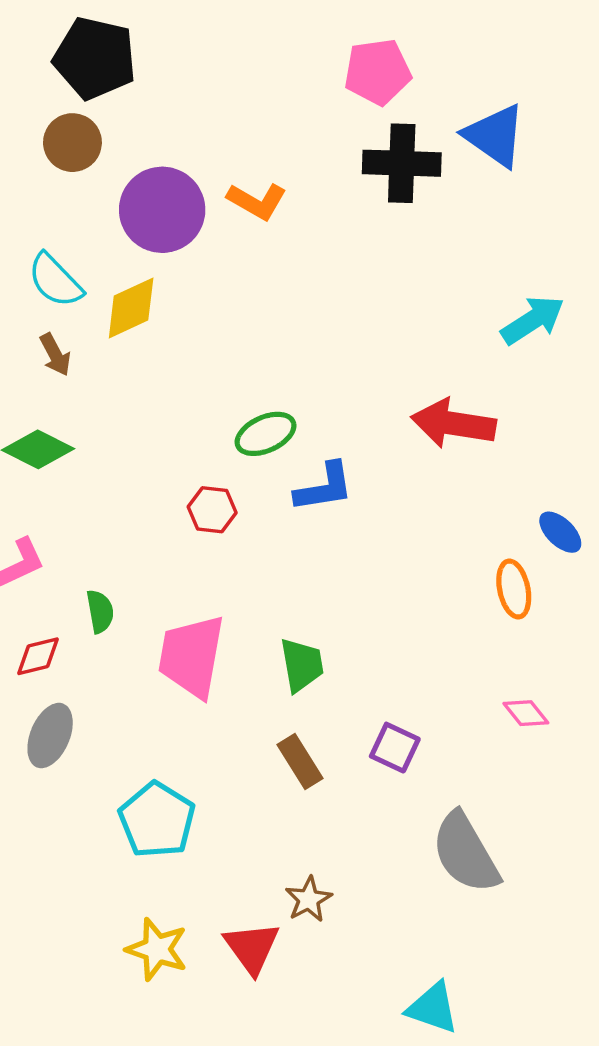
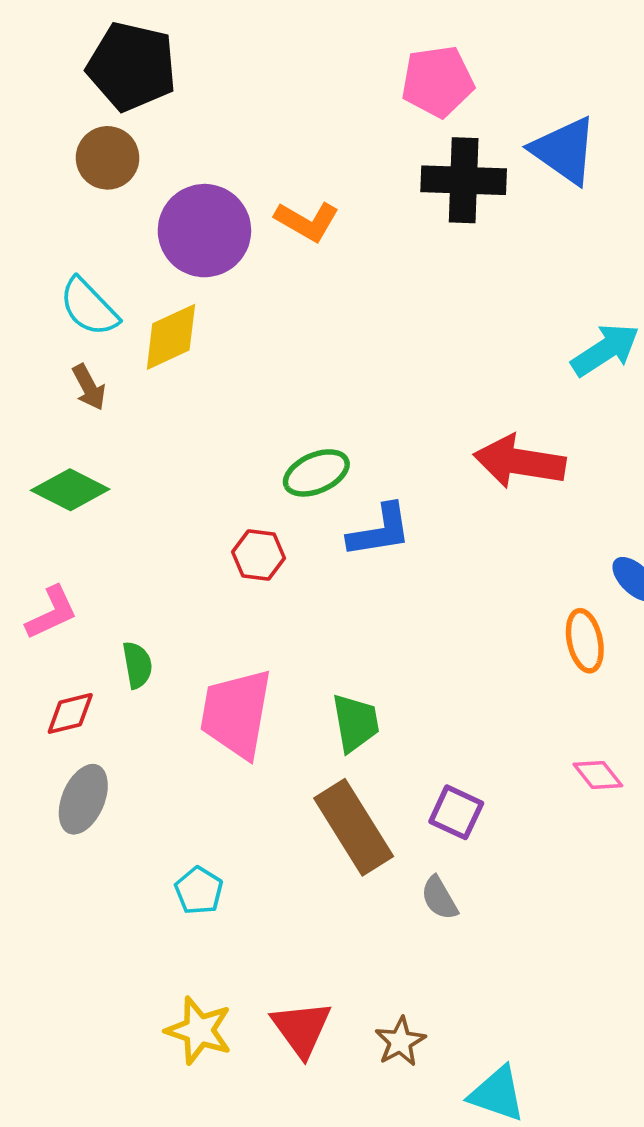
brown rectangle: (300, 761) -> (354, 827), size x1.6
cyan pentagon: (157, 820) -> (199, 891), size x0.6
gray semicircle: (466, 853) -> (439, 898), moved, size x0.5
brown star: (309, 899) -> (400, 1042), moved

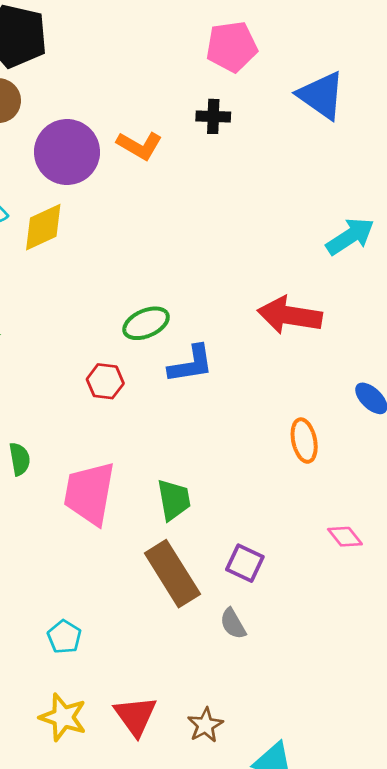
black cross: (464, 180) -> (213, 116), moved, size x0.6
orange ellipse: (585, 641) -> (304, 441), moved
cyan pentagon: (199, 891) -> (64, 637), moved

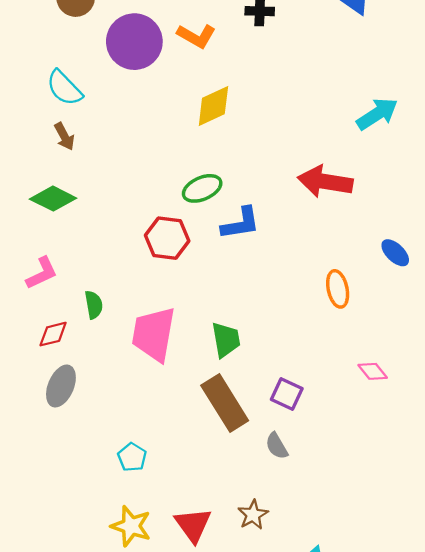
yellow diamond: (43, 227) -> (213, 106), moved
red hexagon: (105, 381) -> (167, 238), size x1.4
brown star: (205, 725) -> (253, 515), moved

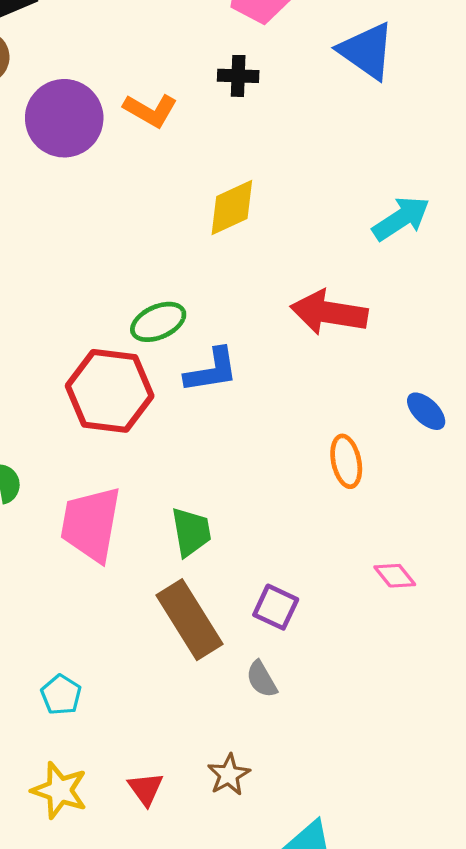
yellow diamond: (213, 106) -> (232, 208), moved
red hexagon: (167, 238) -> (110, 391), size x1.4
red triangle: (193, 525) -> (146, 789), size x0.7

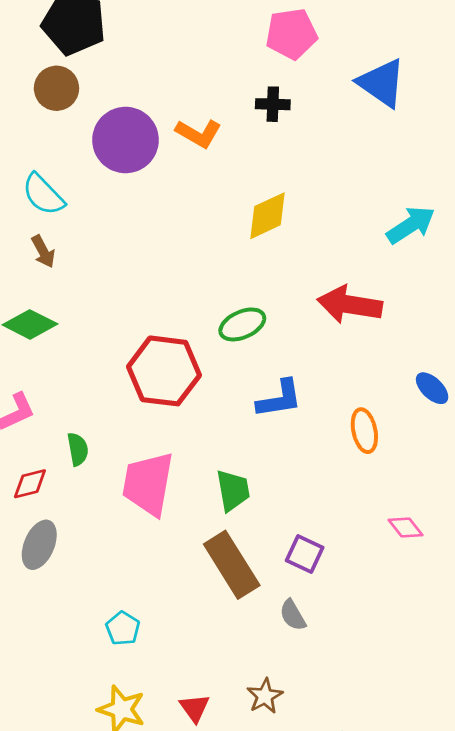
green ellipse: (158, 322) -> (242, 324), moved
blue L-shape: (211, 370) -> (279, 399), moved

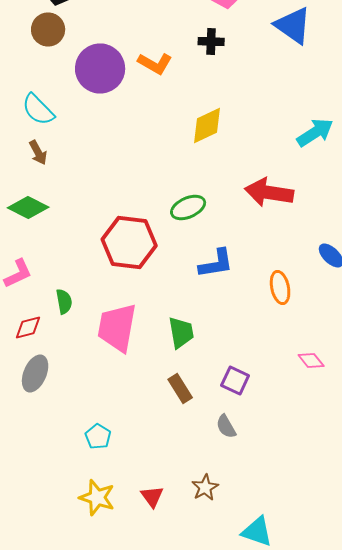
brown rectangle: (232, 565) -> (180, 388), size x0.6

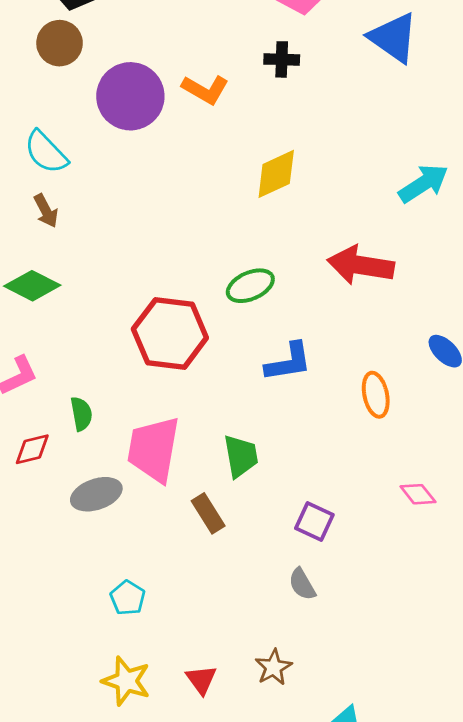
gray ellipse: (35, 374) -> (96, 494), moved, turned 48
brown rectangle: (180, 388) -> (208, 513), moved

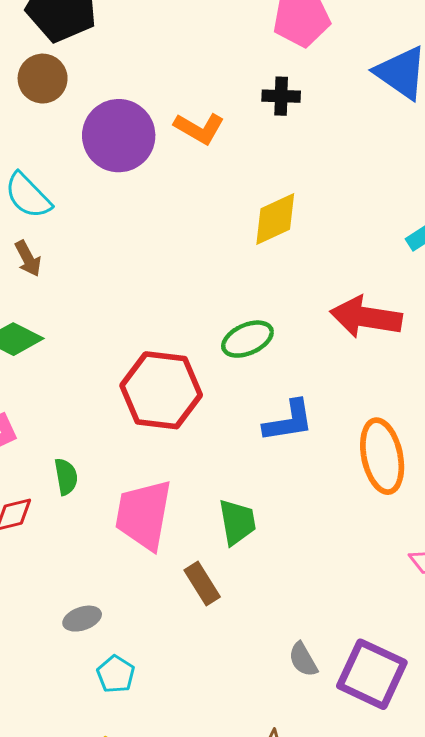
orange ellipse: (376, 395) -> (382, 456), size x1.5
gray ellipse: (96, 494) -> (82, 619), moved, size x0.7
purple square: (314, 521) -> (372, 674), moved, size x1.6

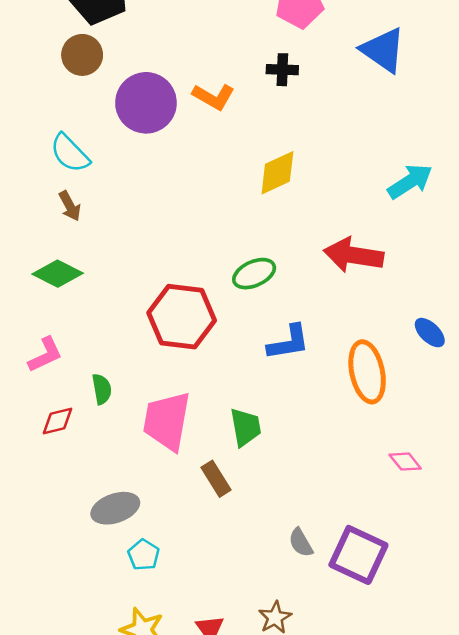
gray ellipse: (82, 619) -> (115, 508), size x1.5

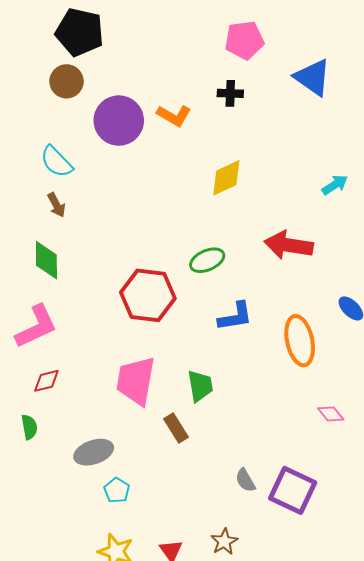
cyan arrow: (410, 181) -> (335, 185), size x0.7
green diamond: (58, 274) -> (46, 260), turned 63
pink L-shape: (45, 355) -> (36, 327), size x1.5
green semicircle: (102, 389) -> (29, 427), moved

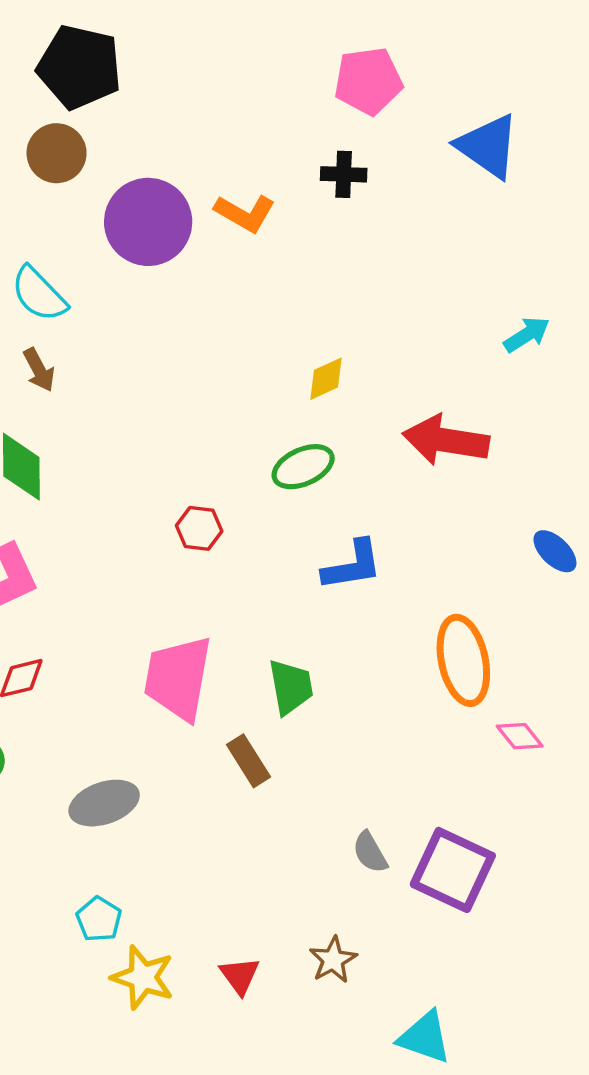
yellow diamond: (226, 178) -> (326, 379), moved, size x0.7
red hexagon: (148, 295) -> (199, 528), size x0.5
orange ellipse: (300, 341) -> (463, 660), moved
cyan pentagon: (117, 490) -> (99, 919), moved

